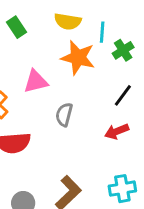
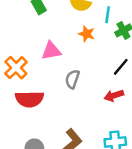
orange star: (78, 58) -> (87, 34), size x0.6

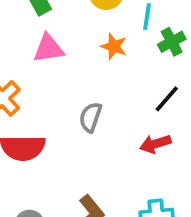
pink triangle: (51, 51) -> (48, 48), moved

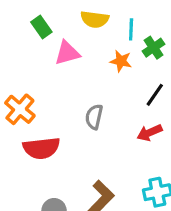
orange star: (114, 46) -> (121, 61), moved
pink triangle: (48, 48) -> (67, 53), moved

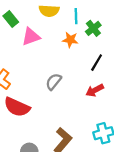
gray semicircle: (94, 117) -> (54, 82), turned 30
red semicircle: (41, 148) -> (17, 107), turned 35

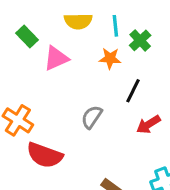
black line: (97, 63) -> (133, 91), moved

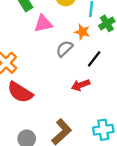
gray semicircle: (92, 117) -> (64, 49), moved
red arrow: (148, 124) -> (81, 85), moved

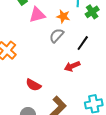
orange star: (82, 32) -> (63, 16), moved
red semicircle: (20, 92) -> (33, 85), moved, size x0.7

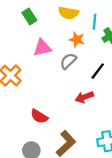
pink triangle: (37, 15) -> (42, 48), moved

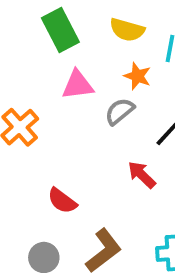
green rectangle: (29, 16) -> (60, 30), size x1.5
red arrow: (84, 97) -> (142, 175), turned 60

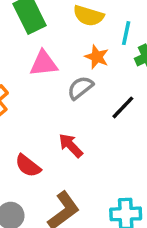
red arrow: (142, 175) -> (71, 146), moved

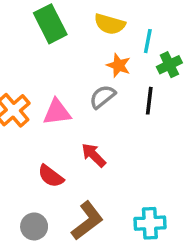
pink triangle: (44, 64) -> (57, 112), moved
black line: (123, 107) -> (149, 101), moved, turned -36

